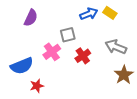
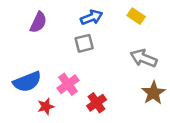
blue arrow: (89, 14) -> (92, 17), moved
pink cross: (52, 52) -> (68, 84), moved
red cross: (83, 56) -> (97, 103), moved

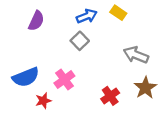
yellow rectangle: (136, 16) -> (118, 13), moved
gray square: (84, 43) -> (80, 41), turned -30
red cross: (97, 103) -> (110, 96), moved

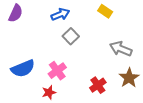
blue arrow: (87, 16) -> (60, 14), moved
purple semicircle: (36, 21) -> (16, 13), moved
red star: (43, 101) -> (49, 92), moved

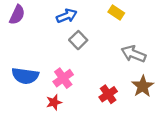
blue semicircle: (23, 68) -> (25, 76), turned 30

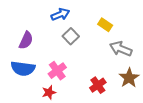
yellow rectangle: (116, 12) -> (105, 25), moved
purple semicircle: (17, 15) -> (26, 40), moved

